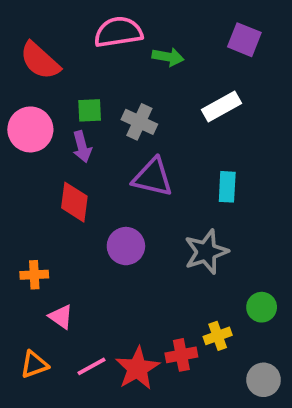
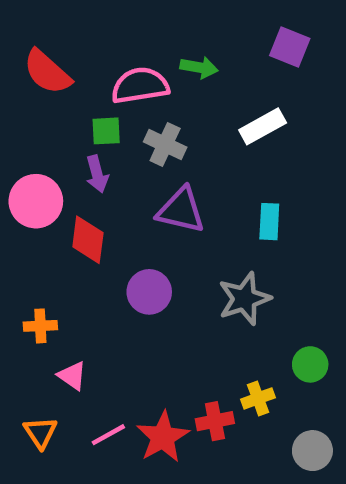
pink semicircle: (118, 32) -> (140, 86), moved
pink circle: (30, 129) -> (36, 201), moved
orange triangle: (34, 364) -> (40, 432), turned -44

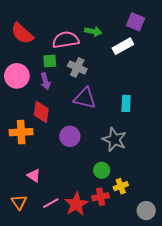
white rectangle: (263, 126) -> (123, 46), moved
pink circle: (36, 201) -> (17, 76), moved
gray star: (244, 299) -> (114, 140), turned -30
orange cross: (40, 326) -> (21, 132), moved, size x1.5
green circle: (310, 364) -> (102, 170), moved

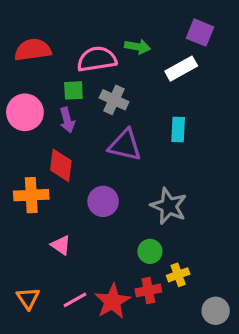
red semicircle: (22, 33) -> (33, 50), turned 130
cyan rectangle: (126, 103) -> (178, 129), moved
pink triangle: (34, 176) -> (61, 245), moved

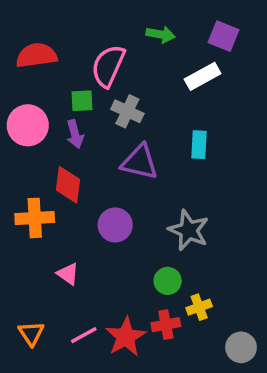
green arrow: (137, 47) -> (161, 34), moved
pink semicircle: (97, 59) -> (108, 66), turned -57

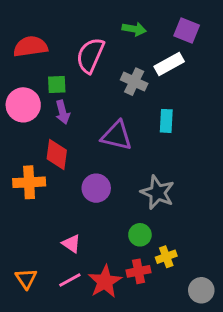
green square: (82, 101) -> (57, 84), moved
gray cross: (127, 111) -> (134, 82), moved
pink triangle: (68, 274) -> (71, 244), moved

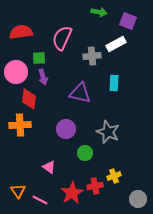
green arrow: (134, 29) -> (99, 12), moved
gray cross: (134, 82) -> (92, 56), turned -30
red diamond: (57, 155) -> (29, 99), moved
green circle: (140, 235) -> (85, 153), moved
pink line: (70, 280) -> (40, 200), moved, turned 56

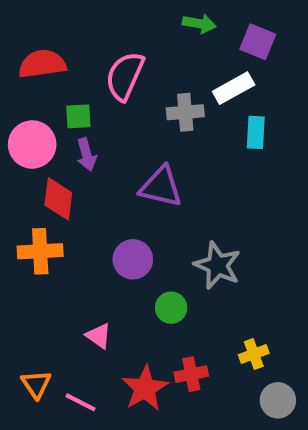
cyan rectangle: (114, 83) -> (256, 132), moved
yellow cross: (114, 176) -> (254, 354), moved

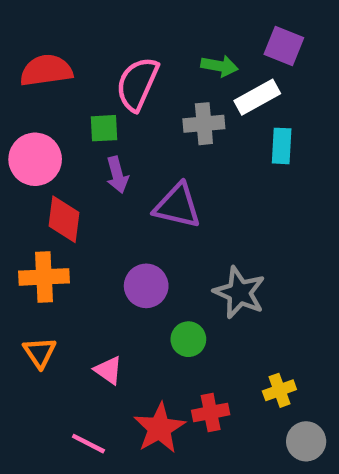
green arrow: (199, 24) -> (219, 66), moved
green square: (78, 116) -> (104, 128), moved
purple arrow: (87, 155) -> (117, 175), moved
orange triangle: (36, 384) -> (40, 353), moved

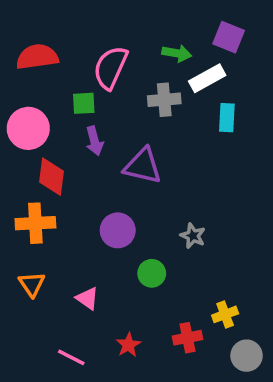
gray star: (239, 293) -> (193, 236), size x0.6
red cross: (211, 412) -> (187, 338), moved
red star: (160, 428) -> (128, 345), size x0.6

